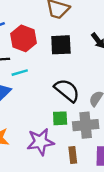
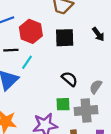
cyan line: (20, 73) -> (27, 62), turned -40
black semicircle: (67, 90) -> (70, 79), size x0.7

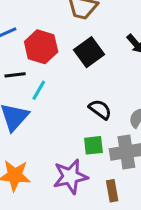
black square: (65, 38) -> (89, 52), turned -30

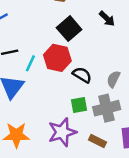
red hexagon: (41, 47) -> (57, 58), moved
brown rectangle: (112, 191) -> (98, 141), turned -49

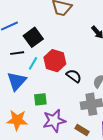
black square: (69, 29) -> (33, 37), moved
green square: (79, 105) -> (40, 99), moved

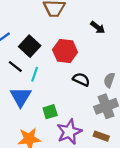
black line: (17, 53) -> (15, 66), turned 56
red hexagon: (55, 61) -> (65, 51), moved

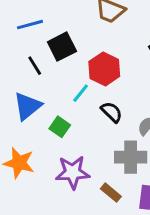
cyan line: (35, 74) -> (81, 93), moved
green square: (50, 112) -> (60, 127), moved, turned 32

